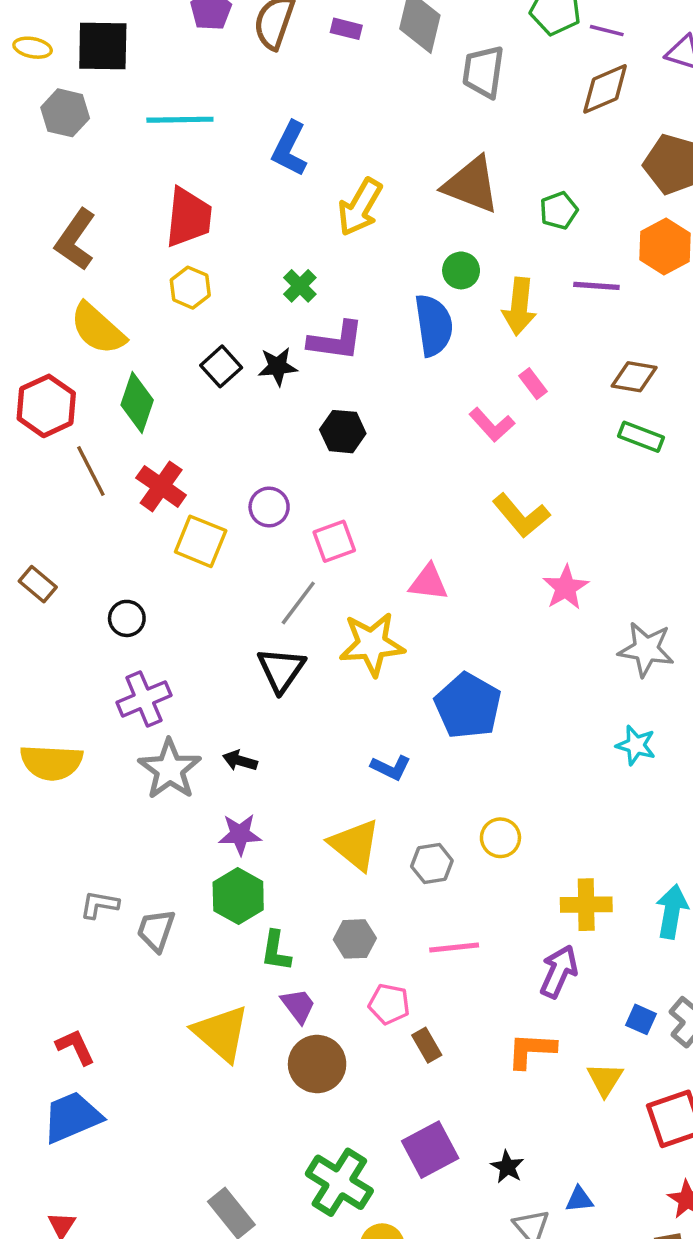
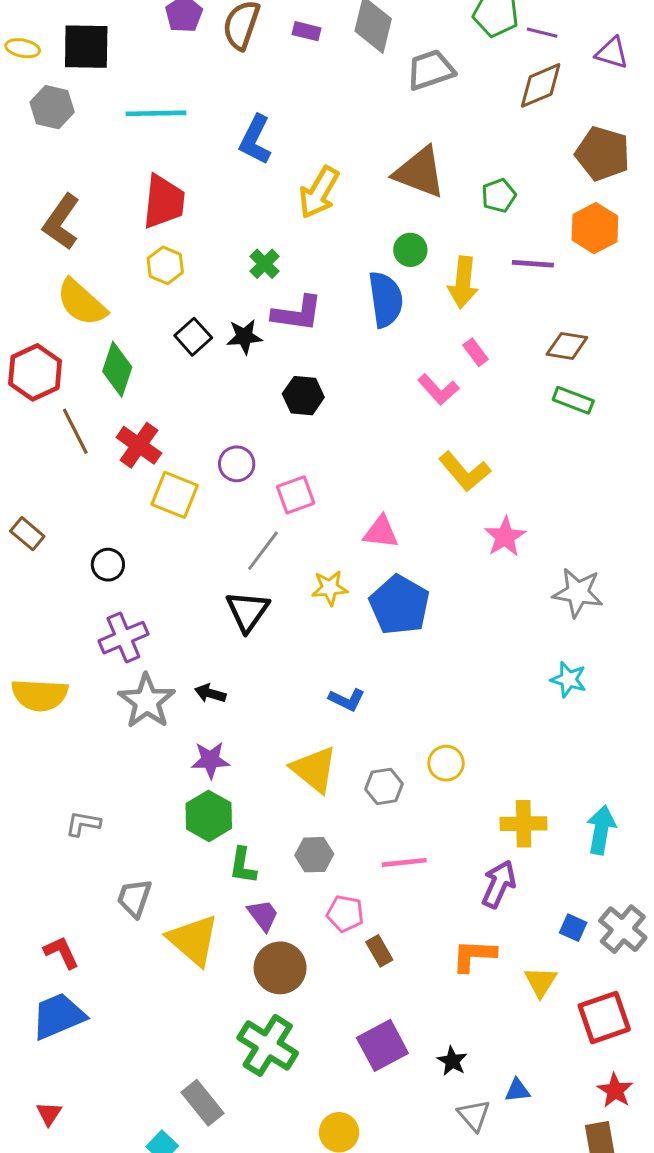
gray trapezoid: (483, 72) -> (431, 70), turned 63
yellow star: (372, 644) -> (330, 588), size x0.6
blue pentagon: (468, 706) -> (399, 605), moved
gray trapezoid: (156, 930) -> (134, 898), moved
green cross: (339, 1182) -> (268, 1045), moved

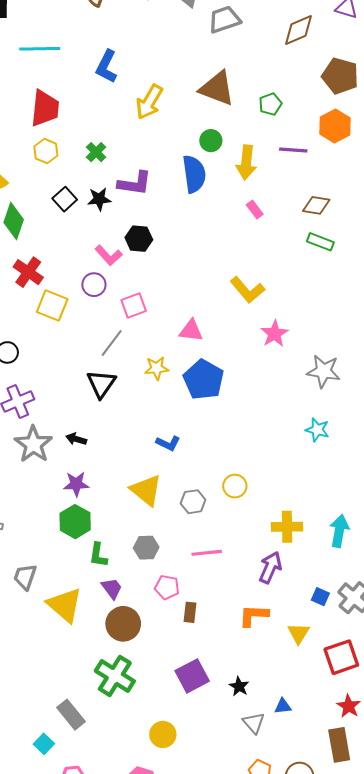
green cross: (265, 264) -> (96, 152), moved
pink L-shape: (438, 389) -> (109, 255), moved
brown rectangle: (379, 951) -> (190, 612), turned 36

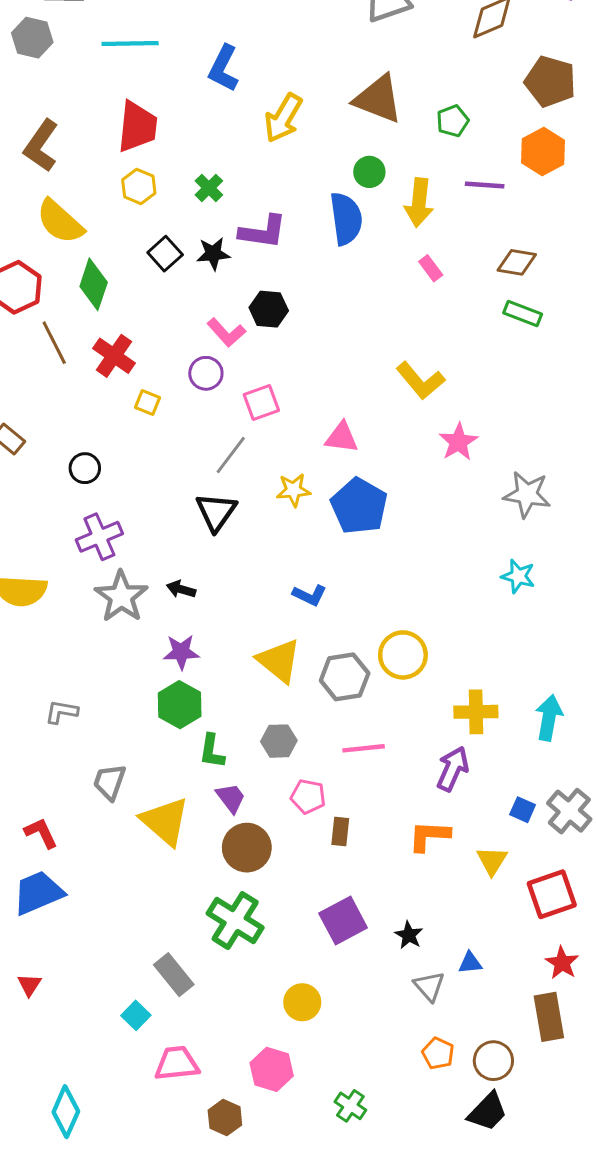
yellow square: (52, 306) -> (148, 402), size x0.6
yellow circle: (235, 486) -> (403, 655), size x1.4
gray hexagon: (193, 502) -> (345, 677), size x1.4

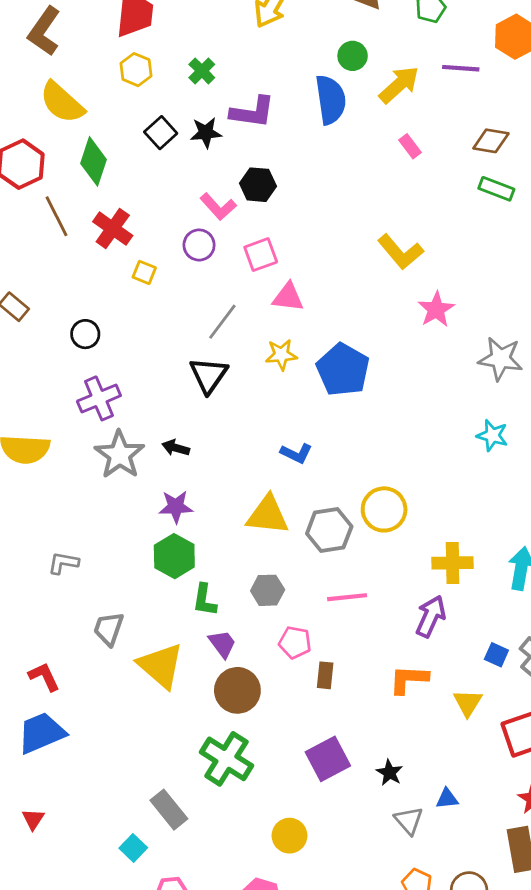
yellow arrow: (419, 203) -> (399, 85), turned -138
pink square: (261, 402) -> (261, 255), moved
pink triangle: (342, 438) -> (288, 297), moved
yellow triangle: (279, 661) -> (268, 515), turned -33

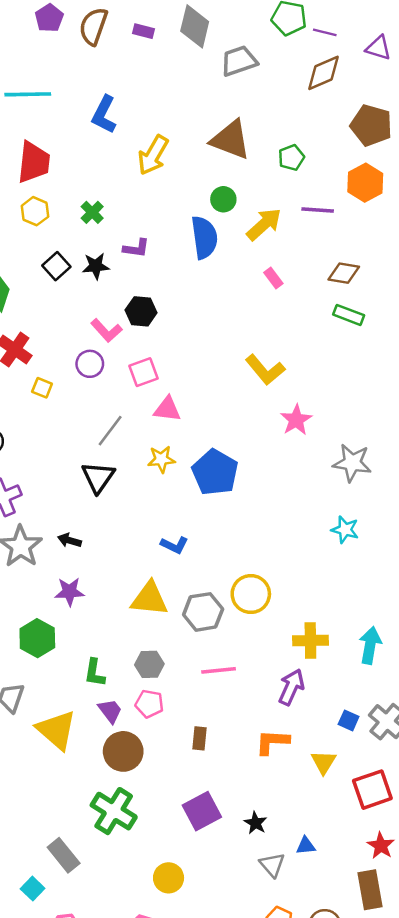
purple L-shape: (252, 112) -> (136, 248), size x0.7
green hexagon: (174, 556) -> (37, 638), moved
pink pentagon: (295, 642) -> (149, 704), moved

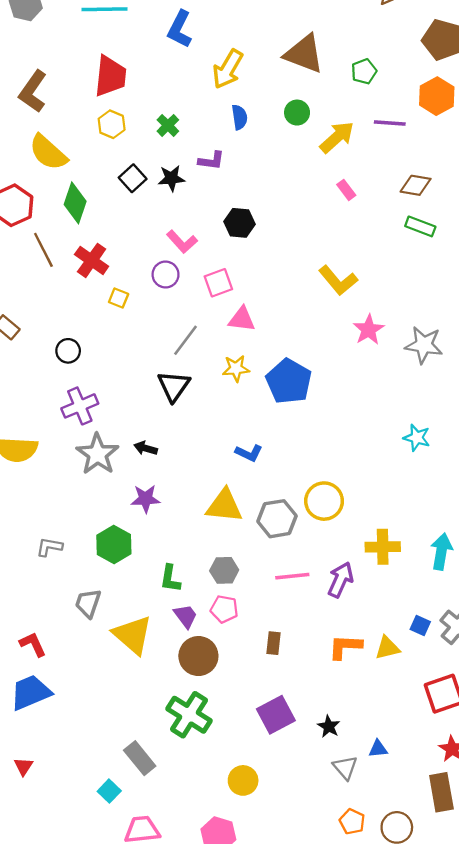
blue semicircle: (204, 237) -> (239, 117), moved, size x0.6
black hexagon: (141, 311) -> (239, 223), moved
gray star: (352, 463) -> (424, 345), moved
purple arrow: (291, 687) -> (340, 580), moved
yellow triangle: (324, 762) -> (387, 648), moved, turned 44

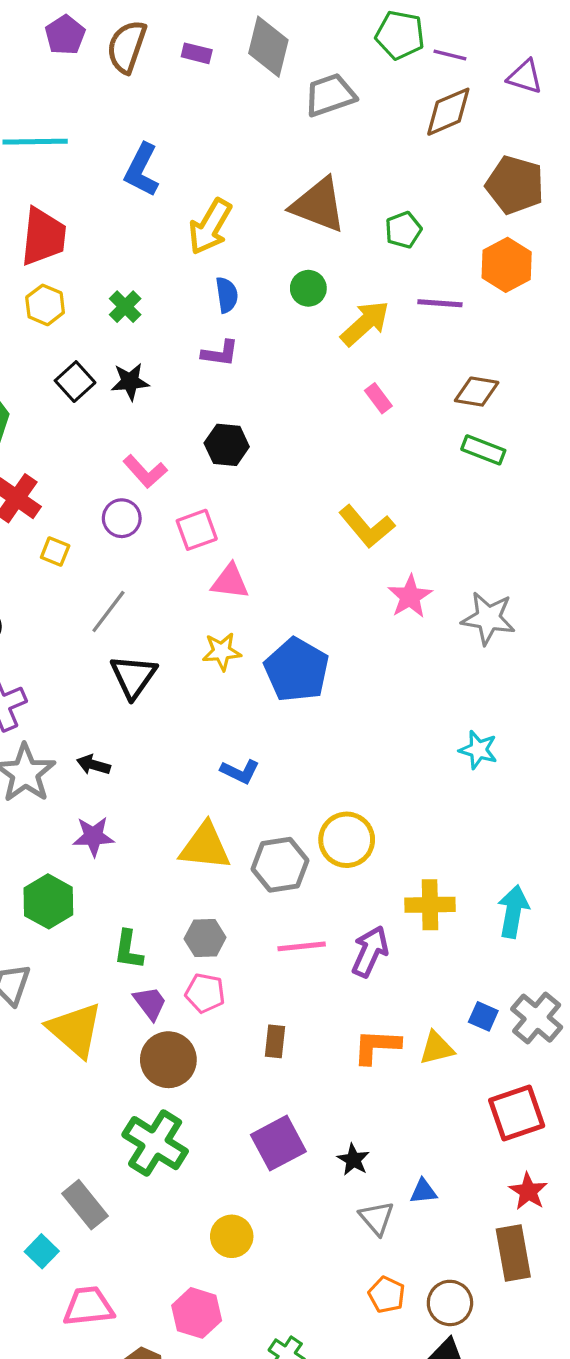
purple L-shape: (211, 161) -> (220, 353), moved
gray line: (185, 340) -> (108, 612), moved

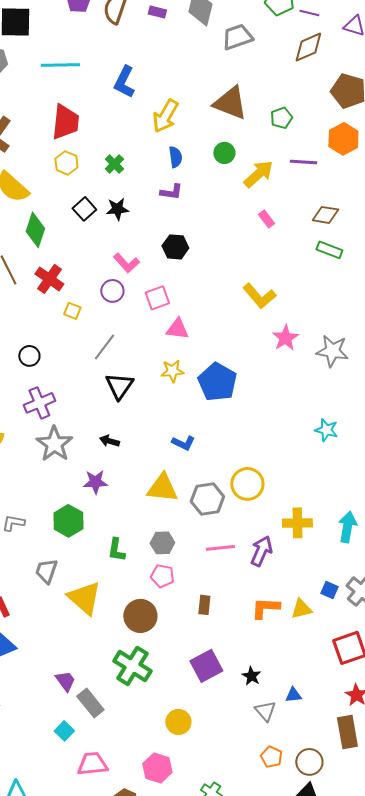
black arrow: (93, 765) -> (109, 441), moved
purple trapezoid: (150, 1003) -> (65, 681), moved

